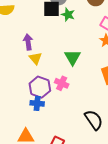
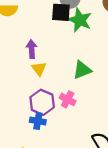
green star: (68, 15) -> (80, 20), size x1.5
green triangle: (73, 57) -> (82, 70), turned 36

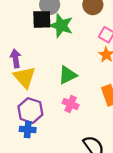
yellow triangle: (39, 69) -> (25, 77), size x1.5
pink cross: (68, 99) -> (71, 104), moved

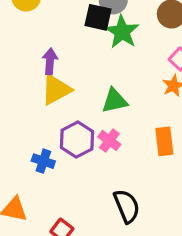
yellow triangle: (25, 77) -> (56, 90), turned 30
purple hexagon: (30, 111) -> (77, 140), moved

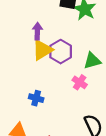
green triangle: (115, 101) -> (92, 61), moved
purple hexagon: (77, 140) -> (61, 52), moved

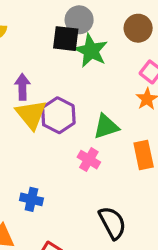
yellow triangle: (42, 50) -> (31, 114), turned -35
blue cross: (36, 98) -> (31, 199), moved

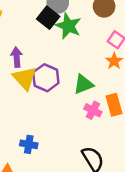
black square: (66, 39) -> (48, 18), turned 35
pink cross: (89, 160) -> (93, 110), moved

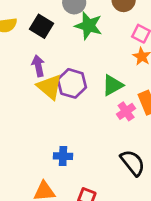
black square: (48, 18) -> (42, 26), moved
pink cross: (93, 110) -> (126, 111), turned 35

